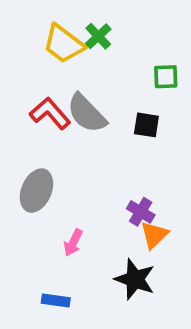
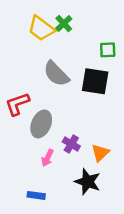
red L-shape: (50, 113) -> (17, 104), moved, turned -68
black square: (146, 125) -> (95, 81), size x1.6
gray ellipse: (36, 191) -> (41, 124), moved
purple cross: (141, 212) -> (71, 144), moved

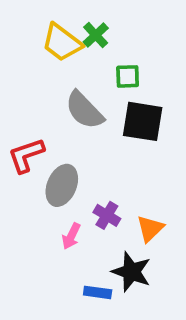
green square: (108, 50) -> (128, 76), moved
blue rectangle: (36, 195) -> (98, 292), moved

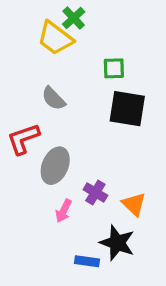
green cross: (96, 35) -> (74, 18), moved
gray semicircle: (84, 110) -> (53, 99), moved, size x0.7
orange triangle: (150, 229) -> (134, 204), turned -32

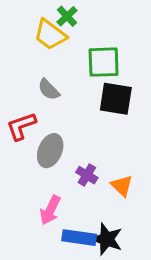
green square: (114, 68) -> (104, 62), size x1.6
pink arrow: (64, 211) -> (50, 210), moved, size x1.4
black star: (117, 243) -> (107, 239), moved
blue rectangle: (87, 261) -> (79, 238), size x1.5

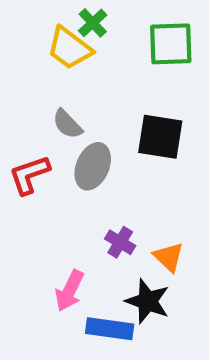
green square: (104, 62) -> (171, 44), moved
gray ellipse: (50, 151) -> (93, 166), moved
black star: (107, 239) -> (148, 301), moved

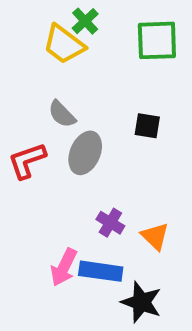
black square: (160, 137) -> (147, 126), size x0.6
black star: (148, 301) -> (141, 302), moved
blue rectangle: (110, 329) -> (101, 271), moved

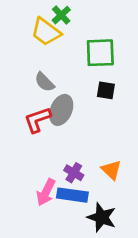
green square: (157, 40) -> (100, 53), moved
red L-shape: (27, 161) -> (37, 120), moved
purple cross: (110, 223) -> (74, 173), moved

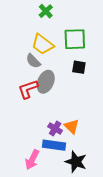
yellow trapezoid: (46, 32) -> (43, 44), moved
orange triangle: (111, 170) -> (72, 126), moved
pink arrow: (46, 192) -> (32, 160), moved

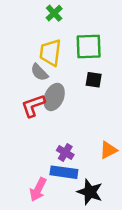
yellow trapezoid: (43, 44) -> (50, 53), turned 60
orange triangle: (72, 126) -> (108, 150), moved, turned 49

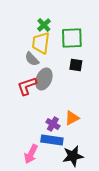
green cross: (54, 13) -> (44, 25), moved
orange triangle: (108, 150) -> (72, 118), moved
black star: (90, 192) -> (73, 156), turned -30

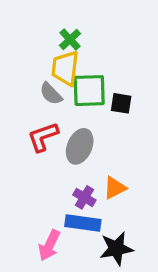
green square: (72, 38) -> (89, 91), moved
gray ellipse: (44, 79) -> (80, 146), moved

